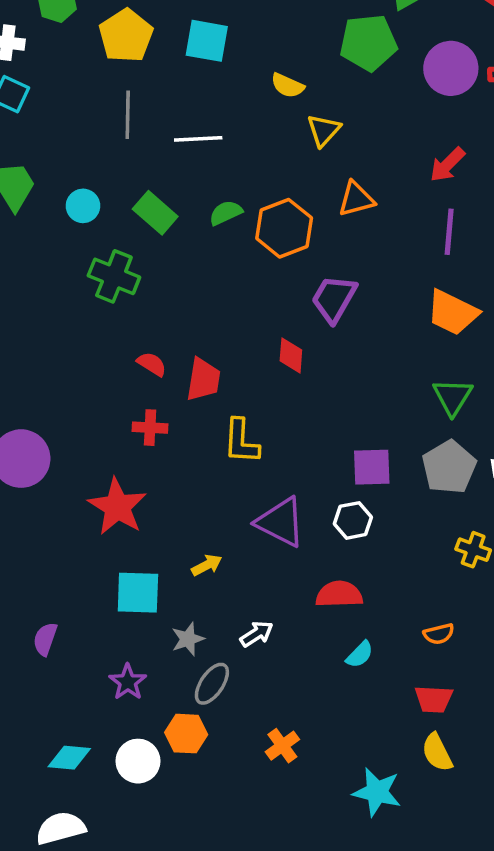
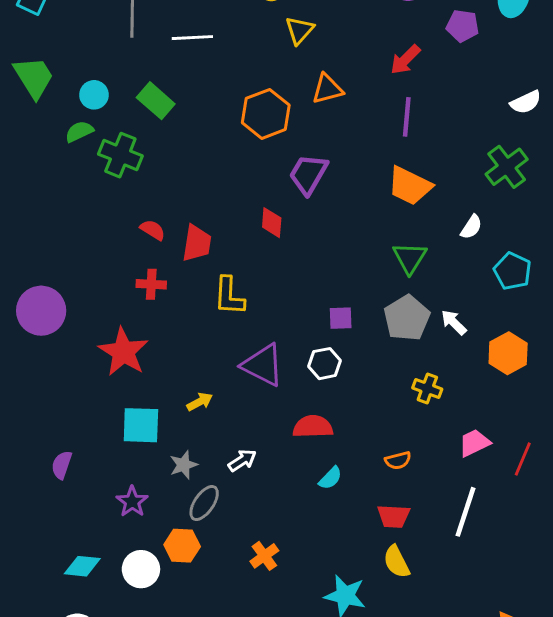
green semicircle: (226, 213) -> (79, 132), moved
purple square: (372, 467) -> (341, 318), size x0.7

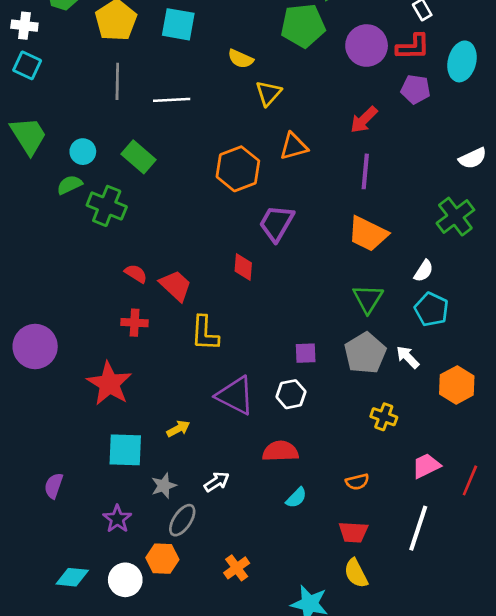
red trapezoid: (197, 243) -> (176, 285), turned -56
cyan pentagon: (512, 271) -> (432, 309), moved

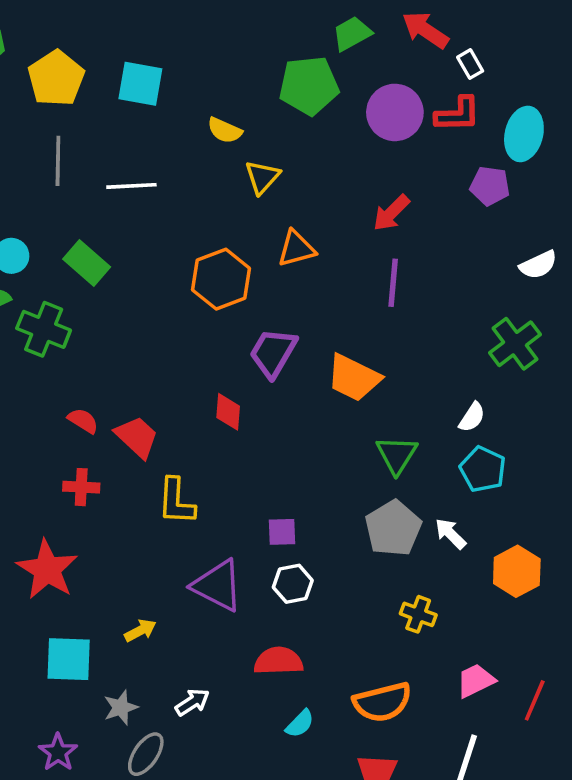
purple pentagon: (416, 89) -> (490, 186), moved
orange trapezoid: (368, 234) -> (354, 378), moved
purple square: (306, 353) -> (282, 532), moved
orange semicircle: (357, 482) -> (382, 702), size x1.8

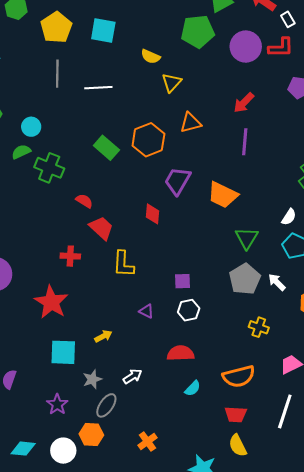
green rectangle: (87, 263) -> (106, 148), moved
red semicircle: (83, 421) -> (84, 201), moved
purple triangle: (217, 586) -> (146, 311), size x0.5

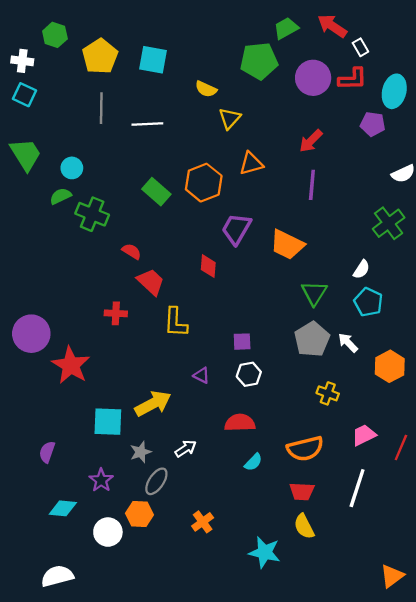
red star: (51, 302) -> (71, 365), moved
yellow arrow: (103, 336) -> (153, 404), size x1.8
cyan diamond: (23, 449) -> (63, 508), moved

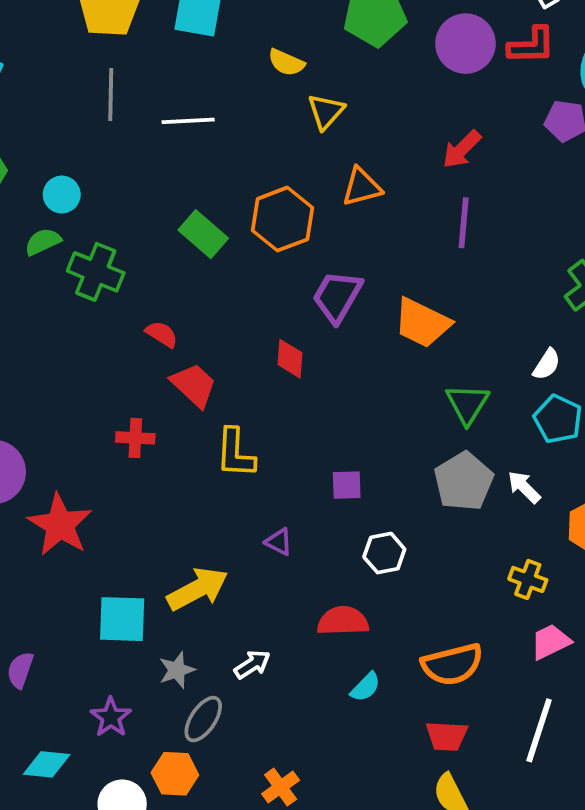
white hexagon: (249, 374) -> (384, 553), moved
yellow cross: (328, 393) -> (528, 579), moved

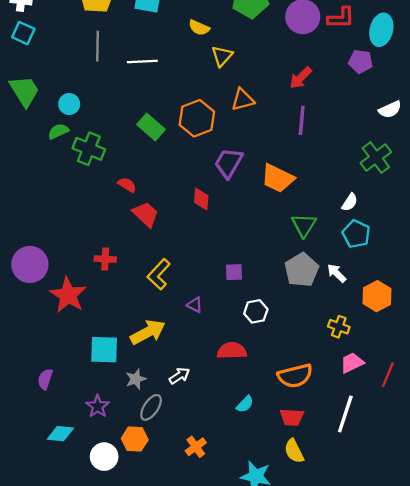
red cross: (135, 438) -> (105, 259), moved
yellow L-shape: (235, 453) -> (159, 274), moved, turned 40
cyan semicircle: (366, 687) -> (245, 404), moved

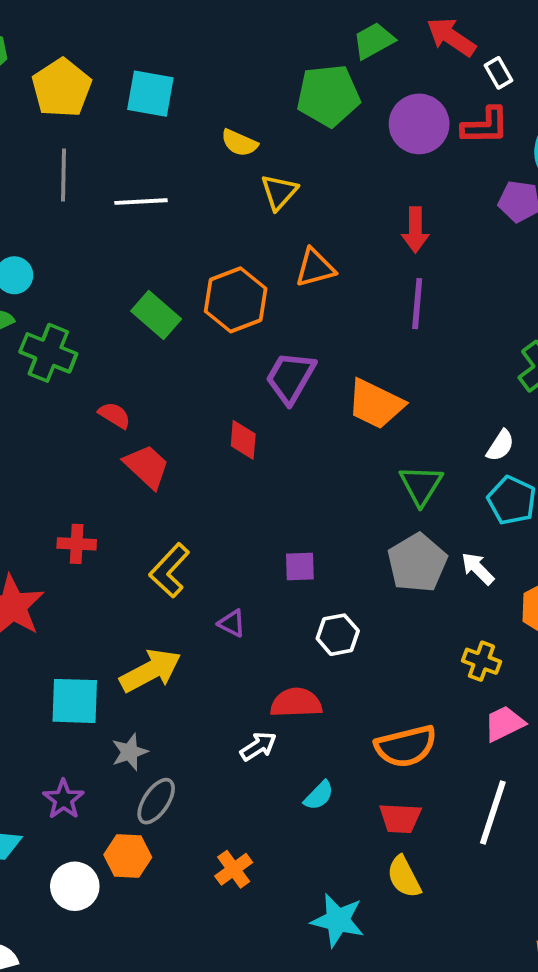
red arrow: (301, 78) -> (415, 230), turned -45
white arrow: (179, 376) -> (258, 746), moved

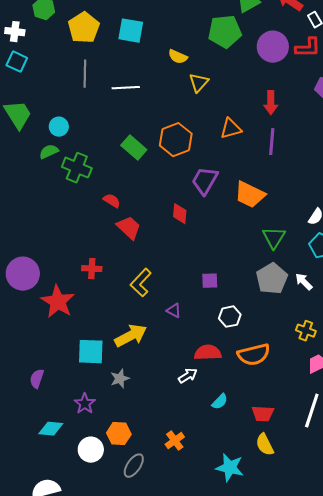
orange triangle: (315, 268) -> (231, 129), moved
orange semicircle: (406, 746) -> (254, 355), moved
gray ellipse: (156, 801) -> (134, 466), moved

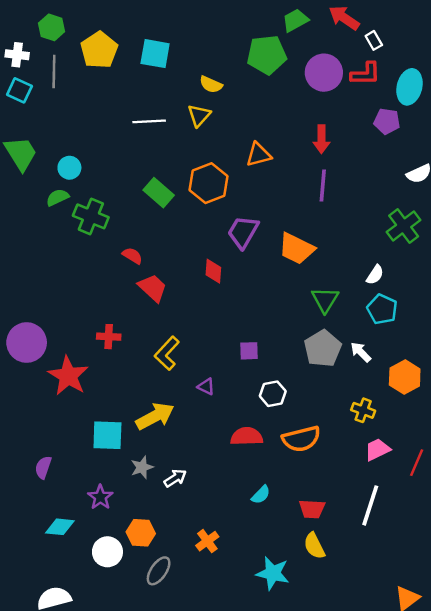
gray line: (85, 74) -> (54, 71), moved
yellow triangle: (199, 83) -> (199, 115), moved
orange triangle: (231, 129) -> (258, 155), moved
white arrow: (188, 376) -> (175, 478), moved

